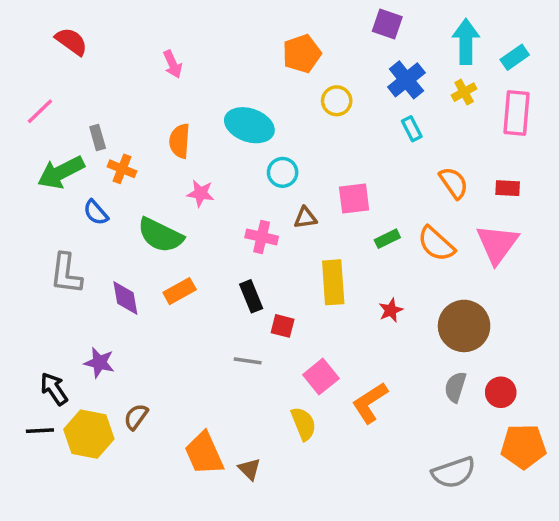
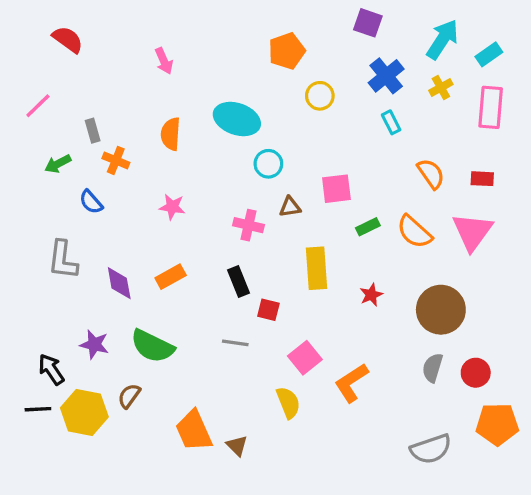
cyan arrow: (466, 41) -> (443, 39), turned 33
green arrow: (61, 172) -> (58, 164), size x0.6
pink star: (201, 193) -> (172, 207), moved
green semicircle: (160, 235) -> (152, 346), moved

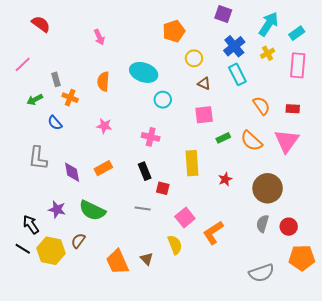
cyan rectangle: (391, 122) -> (237, 74), size x1.5
brown triangle: (290, 207) -> (204, 84), moved, turned 32
black line: (38, 409) -> (23, 249), turned 35
brown triangle: (237, 446) -> (147, 259), moved

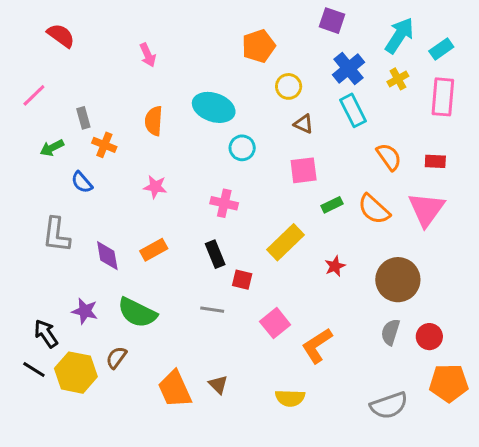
yellow rectangle: (192, 163) -> (286, 242), turned 50
yellow semicircle: (175, 245) -> (290, 398), moved, turned 114

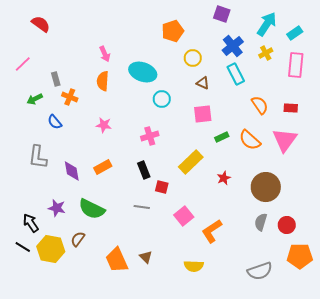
pink arrow: (148, 55) -> (105, 54), moved
pink cross: (224, 203) -> (150, 136), turned -30

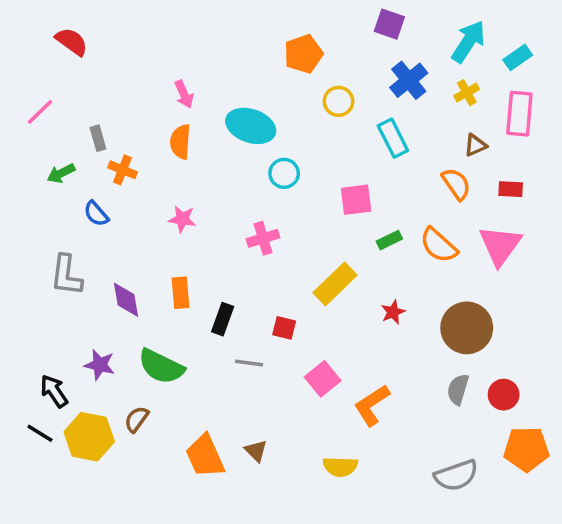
cyan rectangle: (236, 74) -> (393, 138), moved
brown triangle: (203, 83) -> (475, 145), moved, turned -48
orange rectangle: (103, 167) -> (180, 293), turned -66
black rectangle: (144, 170) -> (223, 319), moved, turned 42

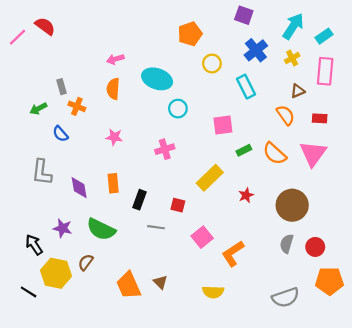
pink arrow: (184, 94) -> (115, 59), turned 98
pink line: (40, 112) -> (18, 37), moved
black line: (40, 433) -> (29, 292), moved

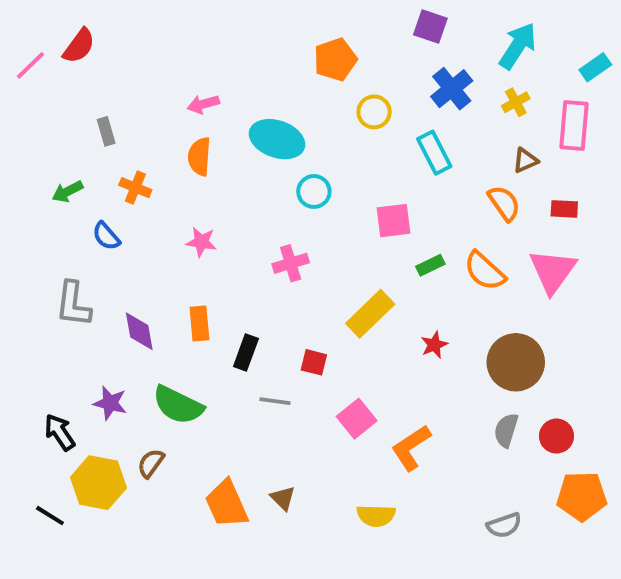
red semicircle: (45, 26) -> (79, 46), turned 90
cyan rectangle: (324, 36) -> (595, 67), moved
gray rectangle: (62, 87) -> (106, 131), moved
gray semicircle: (286, 297) -> (504, 525), size x0.7

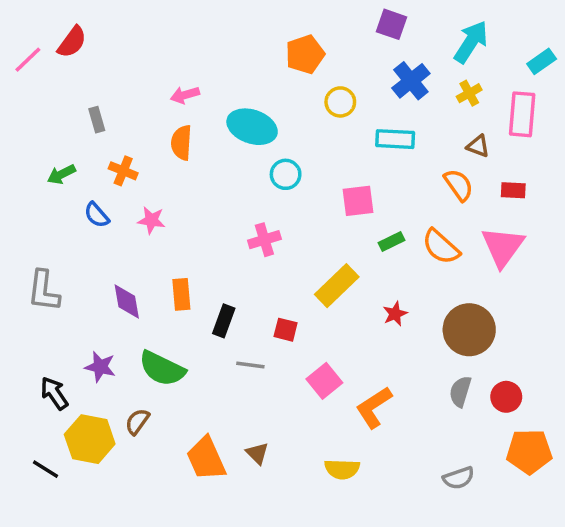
cyan rectangle: (434, 153) -> (395, 139), turned -60
brown triangle: (525, 160) -> (478, 146), turned 45
pink star: (201, 242) -> (151, 220), moved
gray L-shape: (73, 304) -> (44, 291), moved

